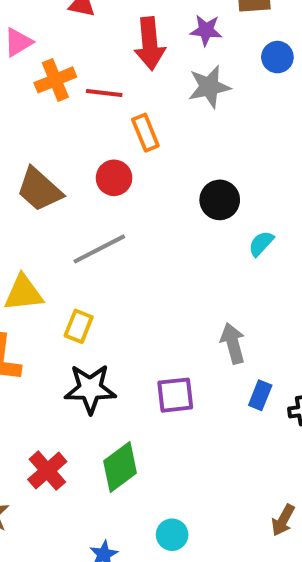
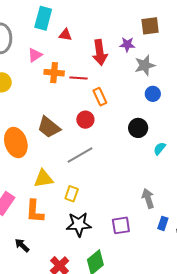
blue circle: (277, 57) -> (153, 94), moved
orange cross: (55, 80) -> (54, 73), turned 30
gray star: (209, 87) -> (145, 65), moved

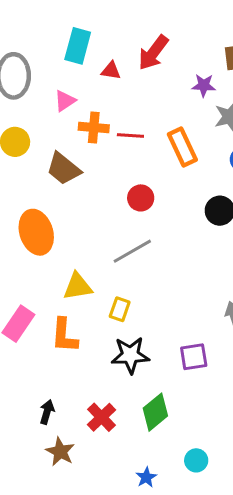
red arrow: (100, 52) -> (153, 53), moved, turned 45
orange rectangle: (100, 97) -> (182, 147), moved, size x1.4
brown trapezoid: (49, 127) -> (63, 169), moved
black arrow: (22, 245) -> (47, 412), moved, turned 63

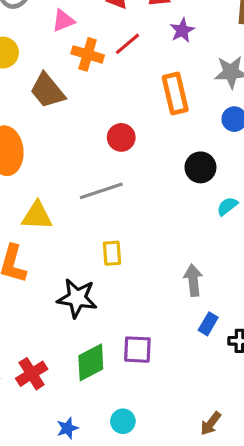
purple star: (204, 85) -> (182, 30), moved, turned 30
red line: (130, 136) -> (127, 44), moved, turned -56
yellow rectangle: (120, 309) -> (112, 253), moved, turned -35
purple square: (194, 357) -> (137, 350), moved
red cross: (101, 417) -> (32, 374), moved

